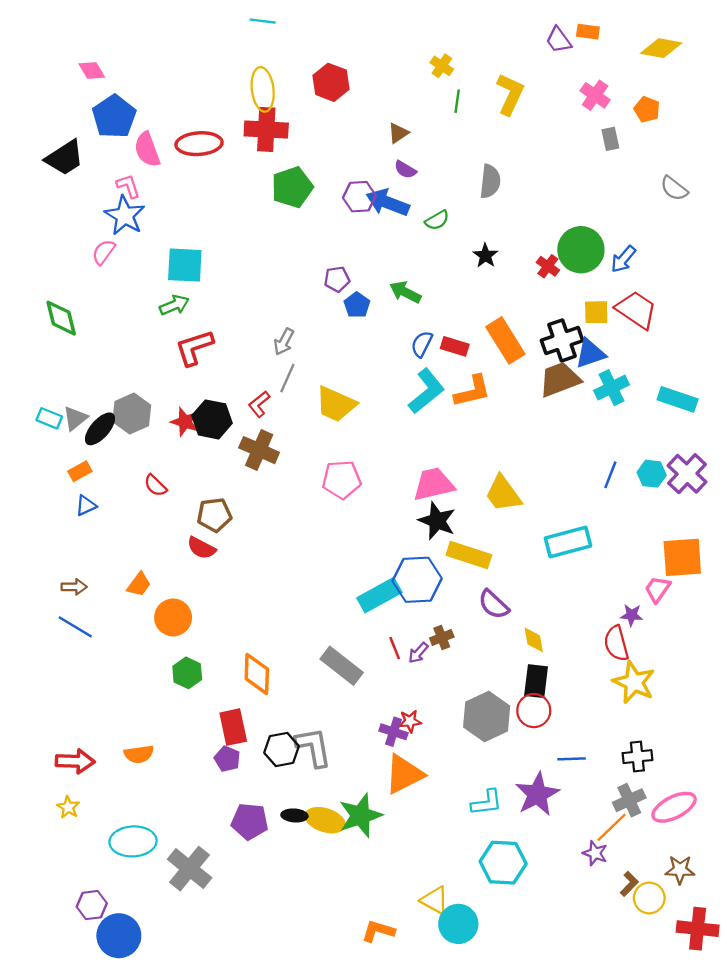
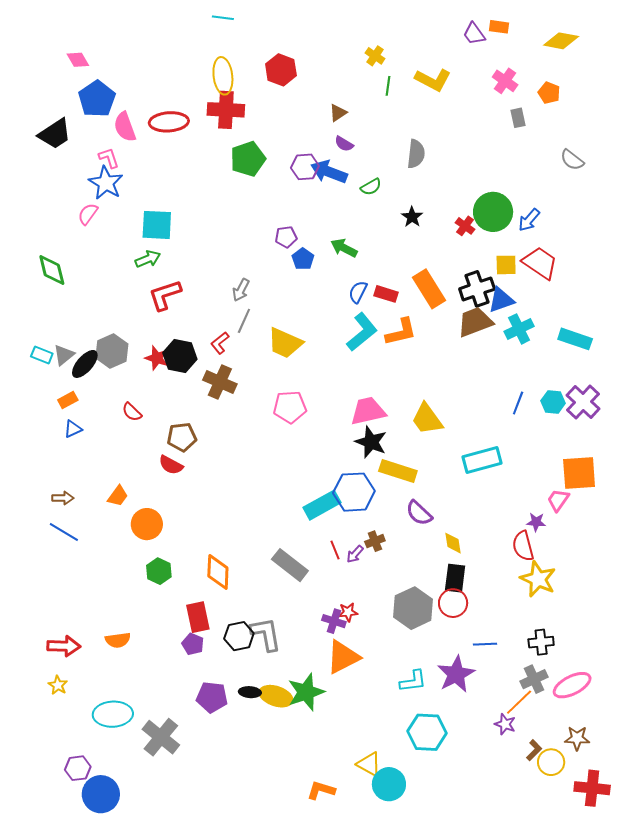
yellow L-shape: (510, 94) -> (433, 80), turned 93

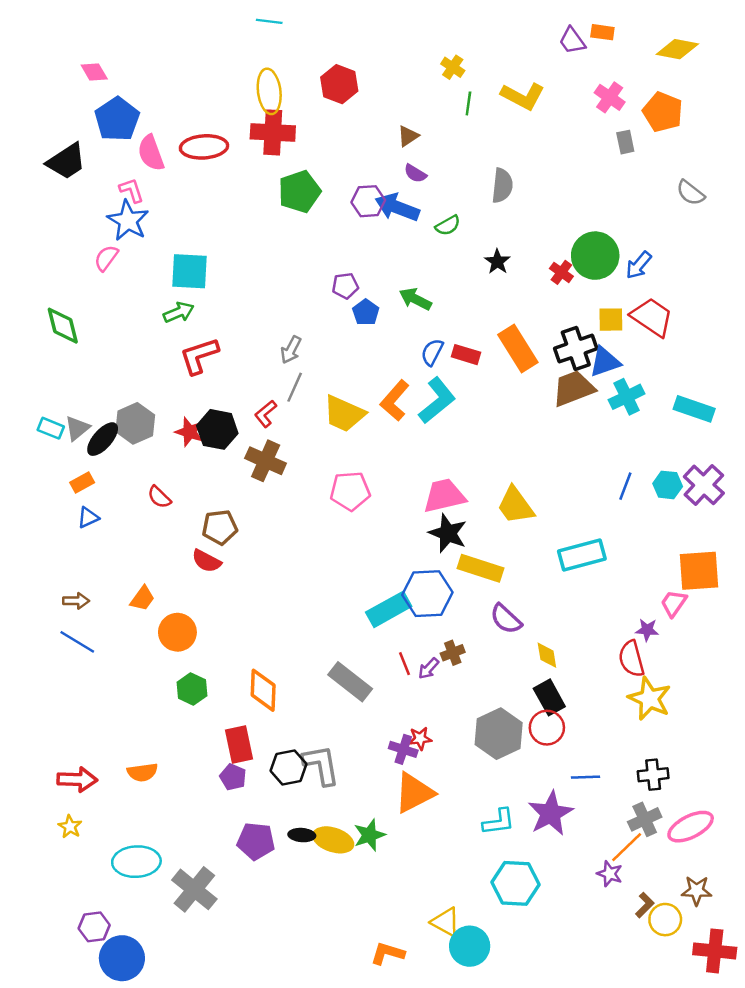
orange pentagon: (549, 93) -> (663, 112), size x1.5
orange L-shape: (401, 332) -> (395, 400), moved, turned 144
black rectangle: (455, 578) -> (549, 697), turned -36
green star: (306, 692) -> (369, 835), size x0.7

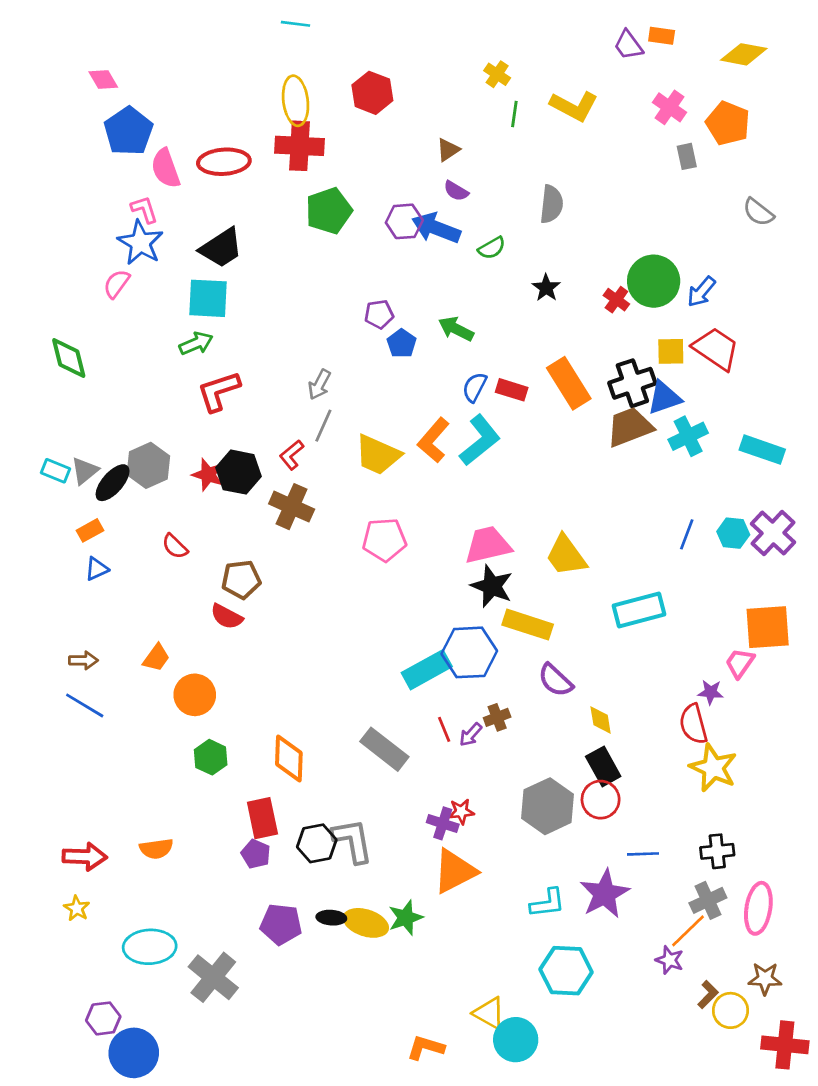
black trapezoid: (66, 161) -> (221, 248), moved
pink ellipse: (691, 827) -> (758, 908), turned -54

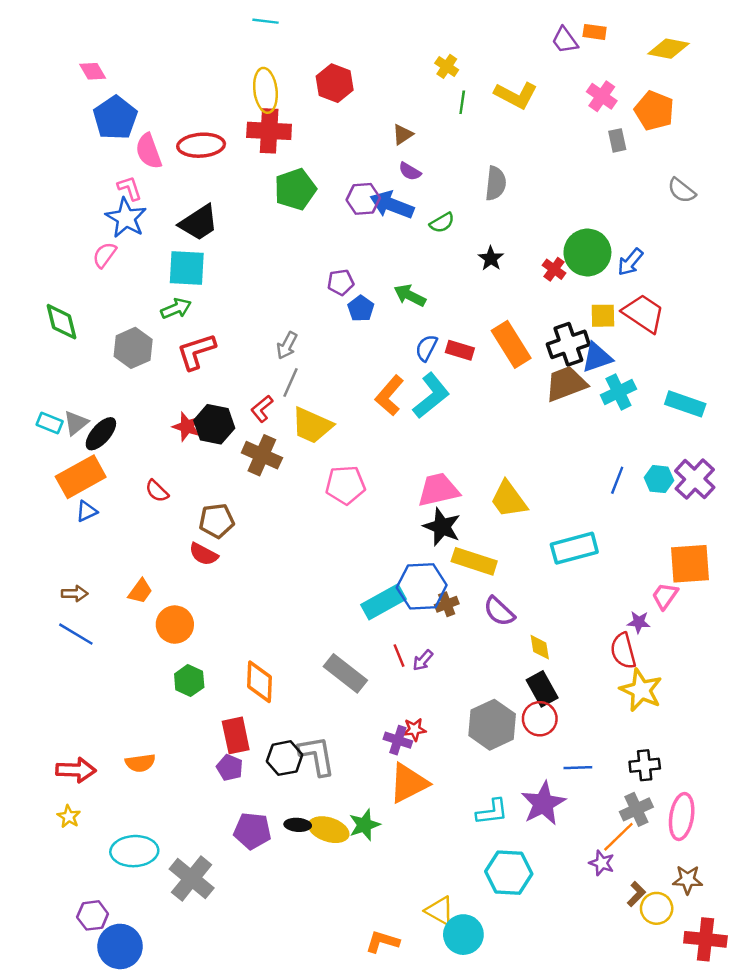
yellow trapezoid: (378, 455) -> (312, 425), moved
gray hexagon: (148, 465) -> (133, 348), moved
orange rectangle: (90, 530) -> (81, 477), size x2.0
brown cross: (497, 717) -> (447, 604), moved

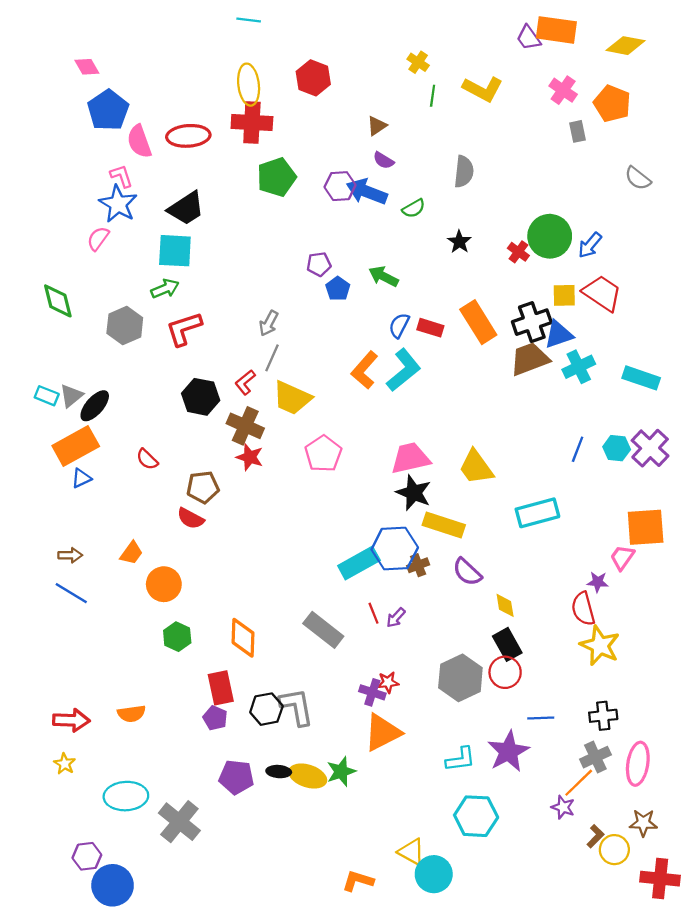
orange rectangle: (595, 32) -> (556, 30), size x1.8
red star: (187, 427) -> (250, 457), moved
pink pentagon: (345, 485) -> (323, 454), turned -30

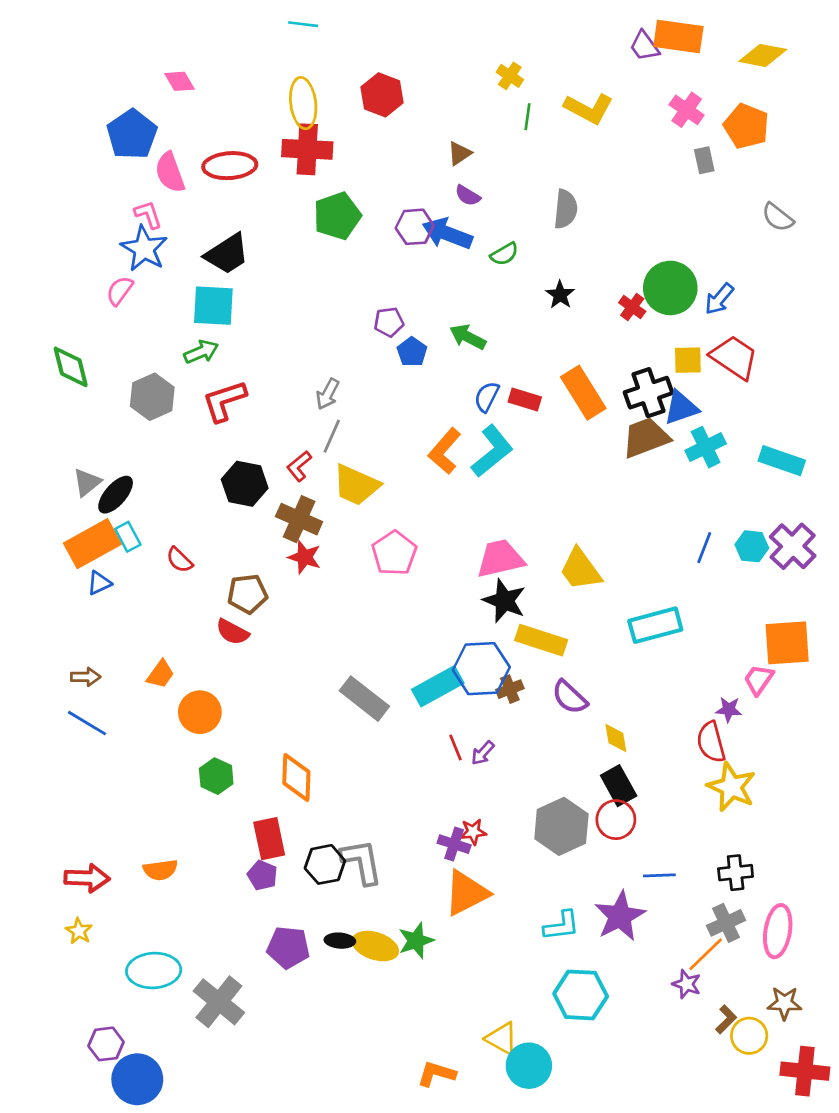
pink diamond: (87, 67) -> (179, 81), moved
cyan rectangle: (47, 396) -> (128, 537), moved, turned 40
gray rectangle: (323, 630) -> (364, 699), moved

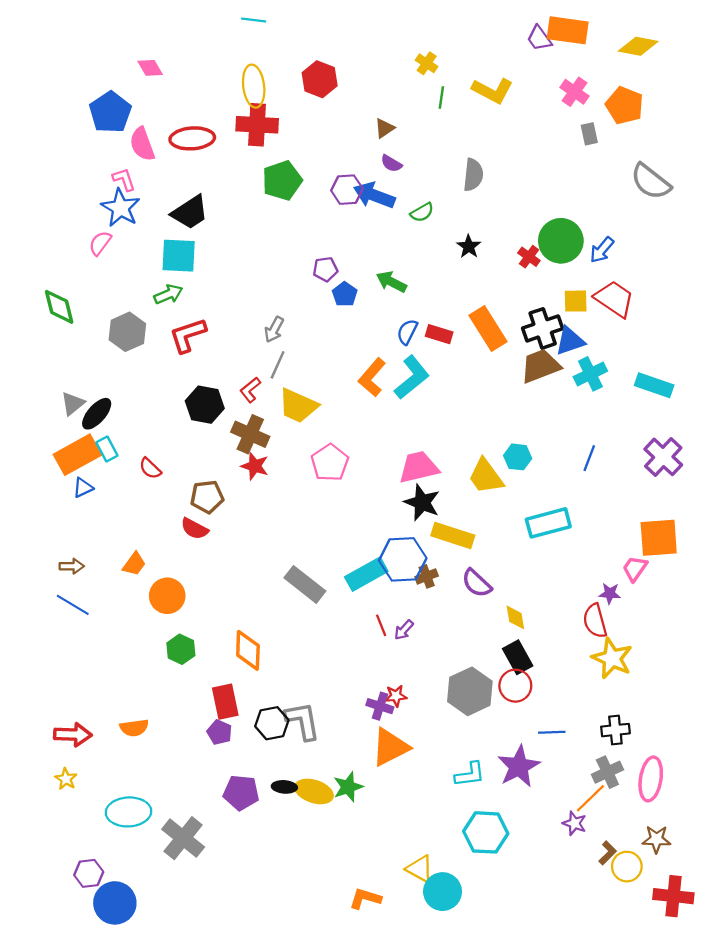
gray semicircle: (778, 217) -> (651, 182), size x1.5
cyan hexagon: (752, 546) -> (518, 457), moved

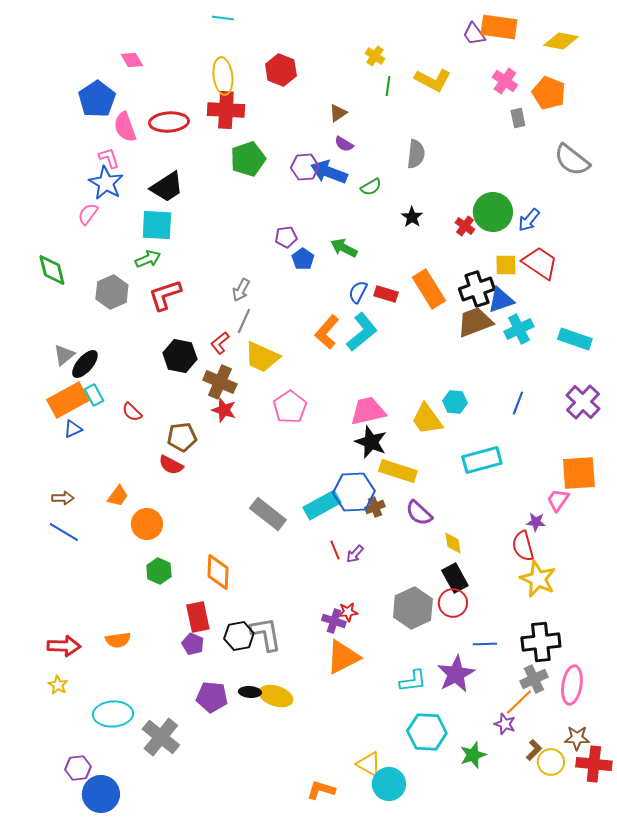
black cross: (615, 730) -> (541, 642), size x1.5
green star: (348, 787) -> (473, 755), moved
red cross: (673, 896) -> (594, 764), moved

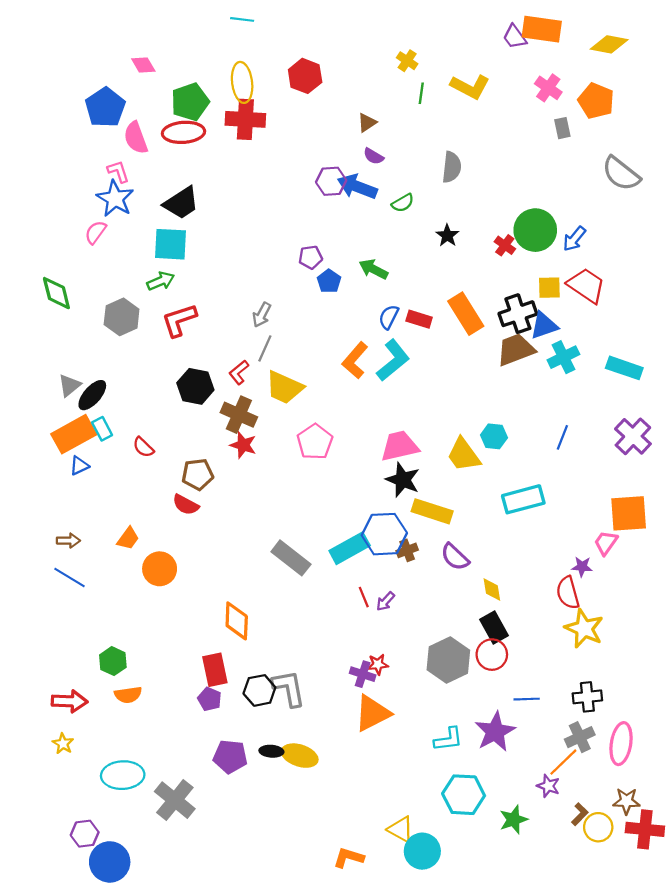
green pentagon: (248, 159) -> (190, 102), moved
green hexagon: (159, 571) -> (113, 661), moved
black cross: (541, 642) -> (587, 697), size x0.7

